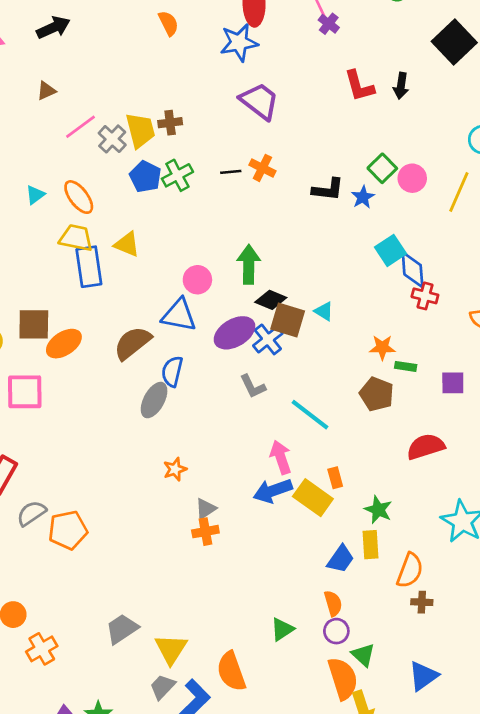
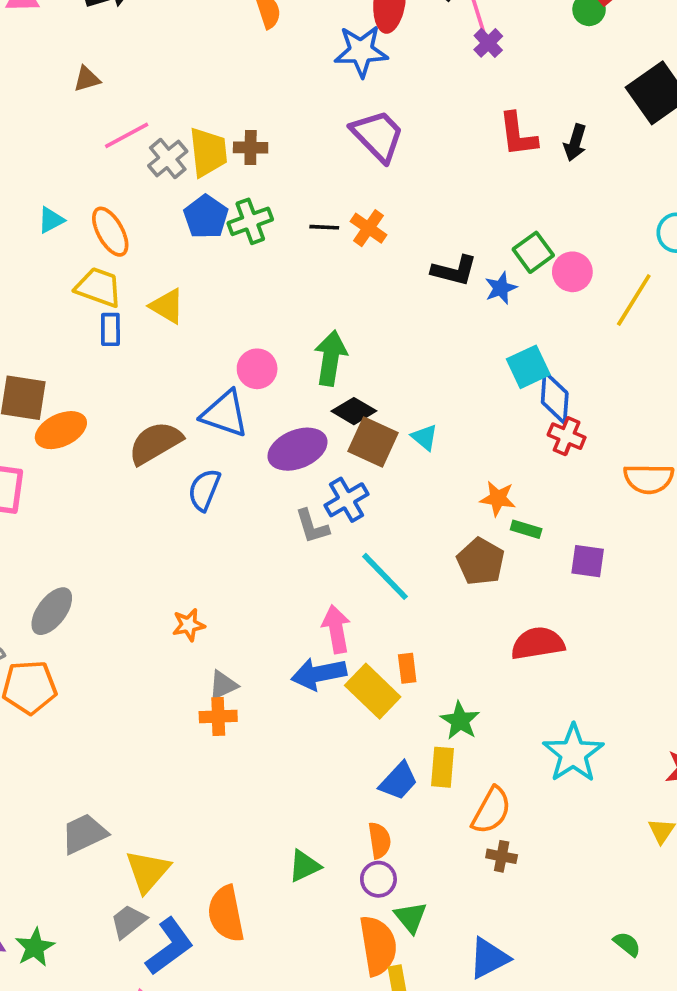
blue rectangle: (89, 267) -> (110, 329), size x0.6
blue cross: (268, 339) -> (347, 500), moved
gray ellipse: (154, 400) -> (52, 611), moved

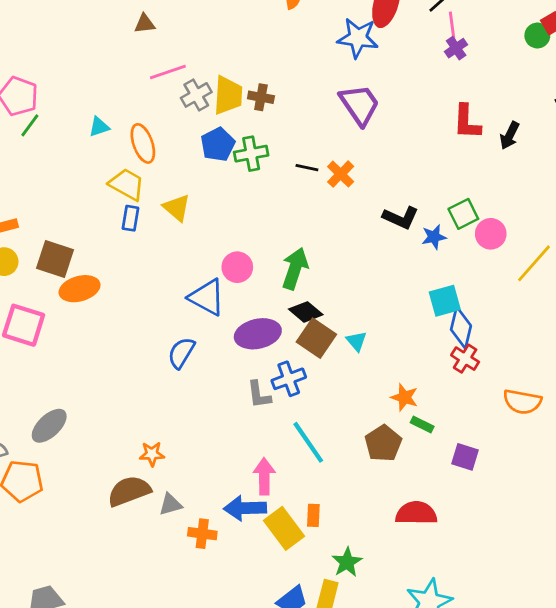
brown semicircle: (155, 443) -> (129, 491), moved
orange cross: (218, 716) -> (202, 534), moved

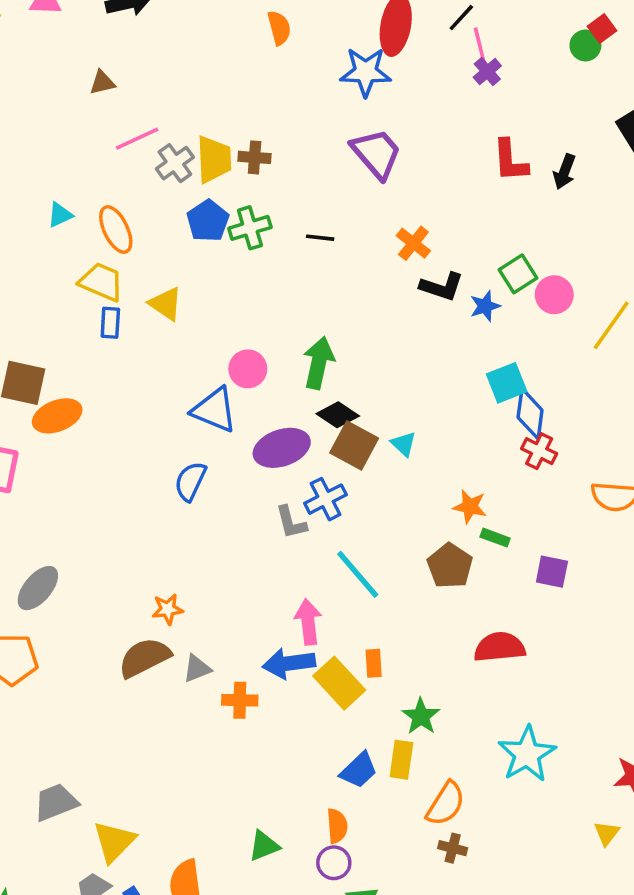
orange cross: (341, 174) -> (413, 243), moved

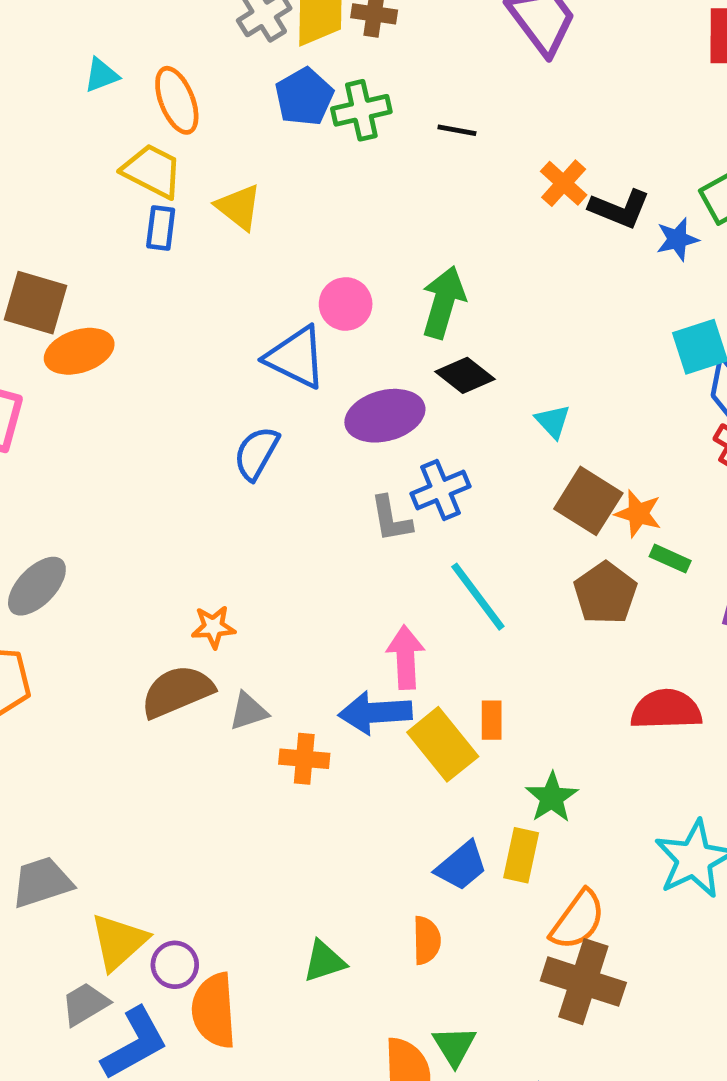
orange cross: (413, 243) -> (564, 183), moved
brown square: (354, 445) -> (588, 501), moved
brown cross: (453, 848) -> (583, 982), size x2.0
purple circle: (334, 863) -> (175, 965), moved

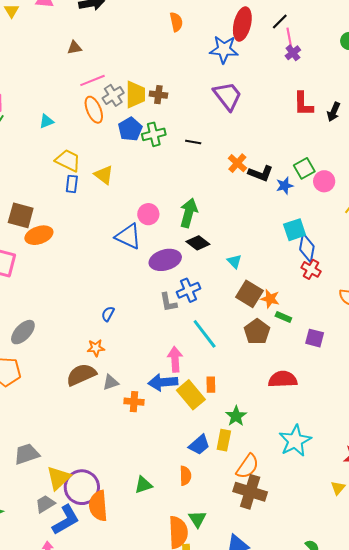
orange ellipse: (177, 100) -> (94, 110), moved
blue semicircle: (256, 453) -> (108, 314), moved, size x0.7
purple circle: (175, 965) -> (82, 487), size x1.8

